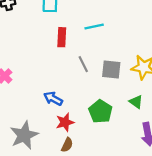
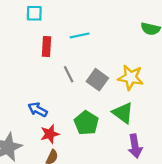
gray square: (111, 70) -> (97, 80), turned 30
green triangle: (136, 102) -> (123, 113), size x1.5

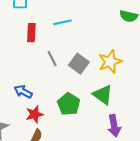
yellow star: (131, 77) -> (110, 62), turned -30

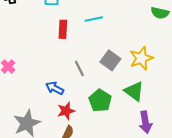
gray line: (52, 59) -> (79, 69), moved

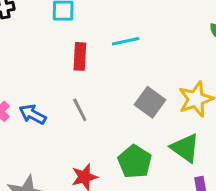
gray line: (79, 69) -> (80, 110), moved
blue arrow: (55, 88) -> (33, 114), moved

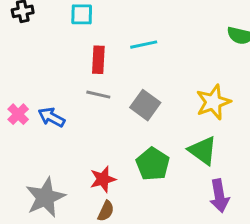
gray square: (150, 102) -> (145, 105), moved
gray line: (80, 110) -> (98, 95), moved, turned -50

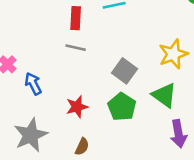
gray square: (145, 105) -> (124, 71), moved
blue arrow: (51, 117) -> (33, 84), moved, turned 35
red star: (103, 179) -> (77, 107), moved

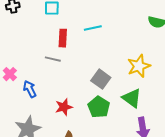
gray line: (76, 48) -> (53, 59), moved

